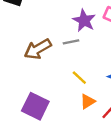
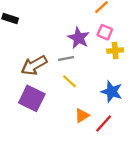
yellow line: (79, 78) -> (69, 81), moved
purple square: (35, 106) -> (32, 98), moved

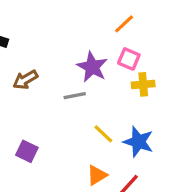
brown arrow: (34, 65) -> (25, 80), moved, size x0.7
yellow line: (69, 81) -> (103, 134), moved
purple square: (32, 98) -> (27, 151), size x0.6

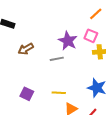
orange line: (124, 24) -> (96, 14), moved
yellow line: (103, 134) -> (59, 93), moved, turned -40

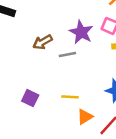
brown arrow: (26, 49) -> (43, 42), moved

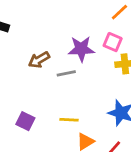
purple star: (81, 32) -> (81, 49), turned -30

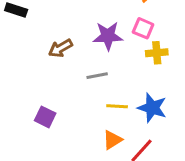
gray line: (66, 73) -> (97, 76), moved
yellow line: (69, 120) -> (117, 106), moved

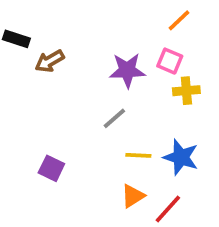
brown arrow: (60, 48) -> (50, 61), moved
gray line: (97, 76) -> (114, 118), turned -30

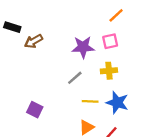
pink square: (170, 61) -> (110, 41), turned -35
yellow cross: (186, 91) -> (109, 71), moved

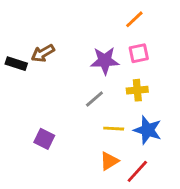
orange line: (116, 15) -> (134, 19), moved
black rectangle: (12, 27) -> (16, 64), moved

